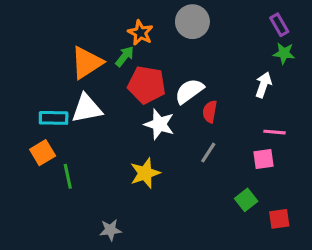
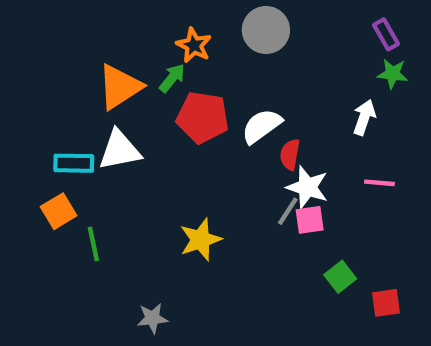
white star: (159, 124) -> (307, 187), moved
pink square: (263, 159) -> (310, 220), moved

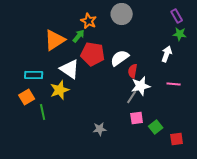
white triangle: (120, 150) -> (70, 69), moved, turned 45
white star: (307, 187) -> (141, 86), turned -30
pink square: (310, 220) -> (137, 118), moved
yellow star: (200, 240) -> (60, 90), moved
gray star: (152, 318) -> (100, 129), moved

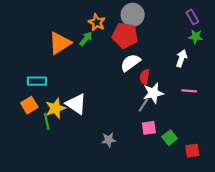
red pentagon: (93, 54) -> (125, 35), moved
white triangle: (70, 69) -> (76, 104), moved
yellow star: (60, 90) -> (55, 108), moved

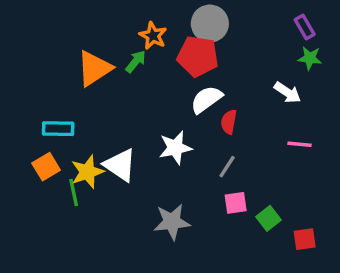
white arrow: (182, 58) -> (287, 93), turned 105
white star: (153, 93) -> (175, 148), moved
gray star: (109, 140) -> (172, 222), size x1.5

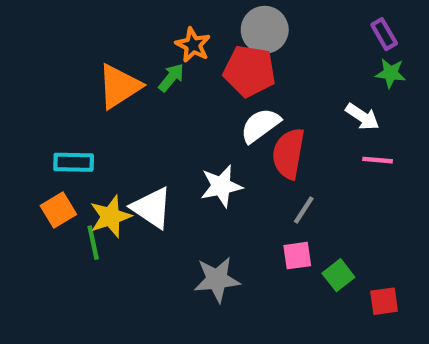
red semicircle: (229, 122) -> (289, 154), size x1.6
pink line: (299, 144) -> (378, 160), moved
gray line: (227, 167) -> (304, 210), moved

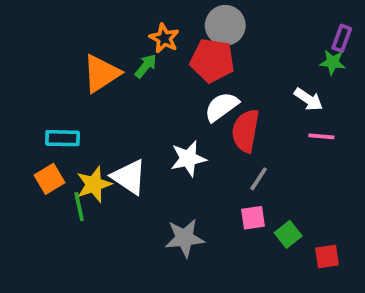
purple rectangle: (384, 34) -> (342, 38), moved, turned 50

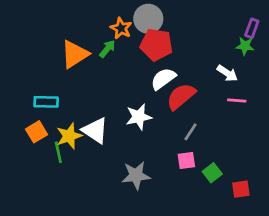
gray circle: (225, 25) -> (148, 19), moved
red semicircle: (246, 131) -> (181, 96), turned 40

